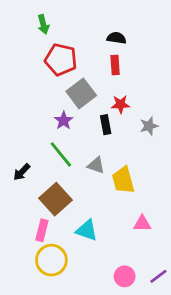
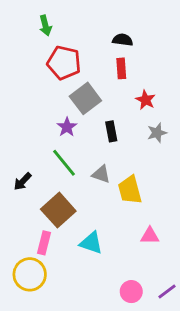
red star: (120, 104) -> (146, 100), moved, turned 30
yellow circle: (51, 260) -> (30, 274), moved

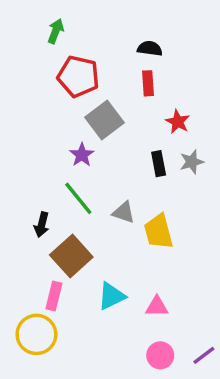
green arrow: (45, 26) -> (56, 31), turned -144
black rectangle: (111, 131) -> (159, 164), moved
black arrow: (23, 181) -> (42, 225), moved, turned -30
pink triangle: (150, 236) -> (157, 307), moved
cyan triangle: (91, 243) -> (111, 296), turned -45

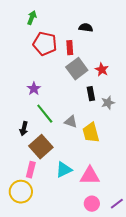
red rectangle: (148, 83) -> (70, 48), moved
gray square: (104, 120) -> (77, 69), moved
purple star: (82, 155) -> (34, 89), moved
gray star: (192, 162) -> (108, 103), moved
pink triangle: (157, 307) -> (90, 176), size x1.5

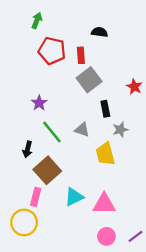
red star: (102, 70) -> (134, 87), moved
gray star: (108, 103) -> (120, 130), moved
gray triangle: (71, 122) -> (82, 130), moved

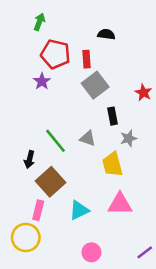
purple star: (39, 103) -> (42, 81), moved
pink triangle: (104, 204) -> (120, 204), moved
pink circle: (106, 236) -> (91, 252), moved

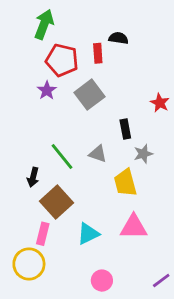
green arrow: (39, 22) -> (44, 24), size x1.5
red rectangle: (86, 59) -> (98, 53), moved
gray square: (95, 85) -> (90, 95), moved

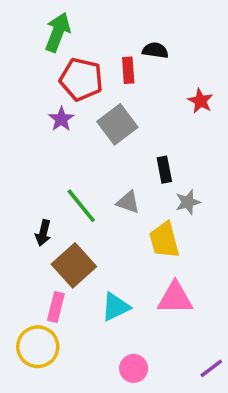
red star: (160, 103) -> (200, 101), moved

